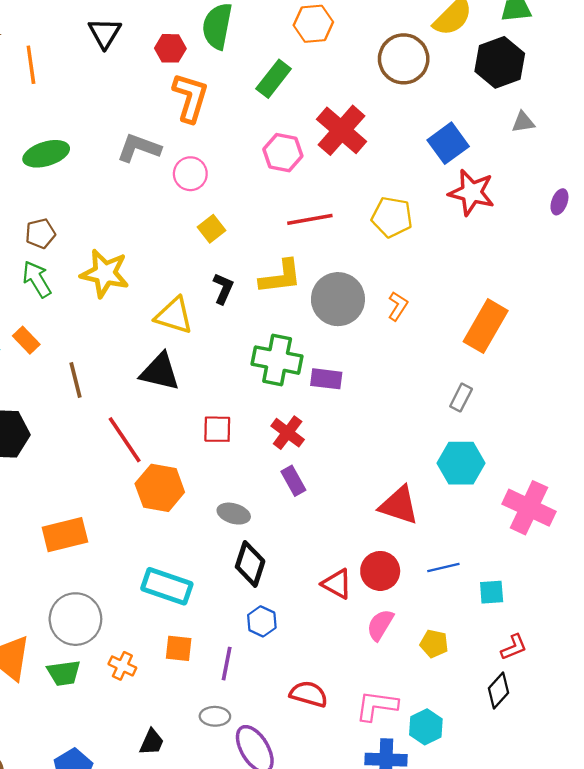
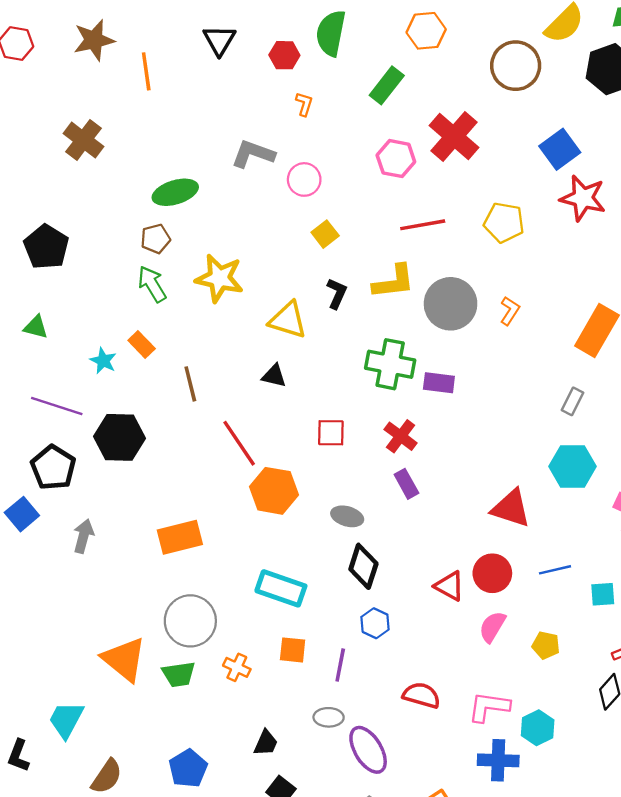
orange L-shape: (190, 98) -> (304, 104), size x0.5
green ellipse: (46, 154) -> (175, 192), moved
black triangle: (160, 372) -> (274, 376), size x0.6

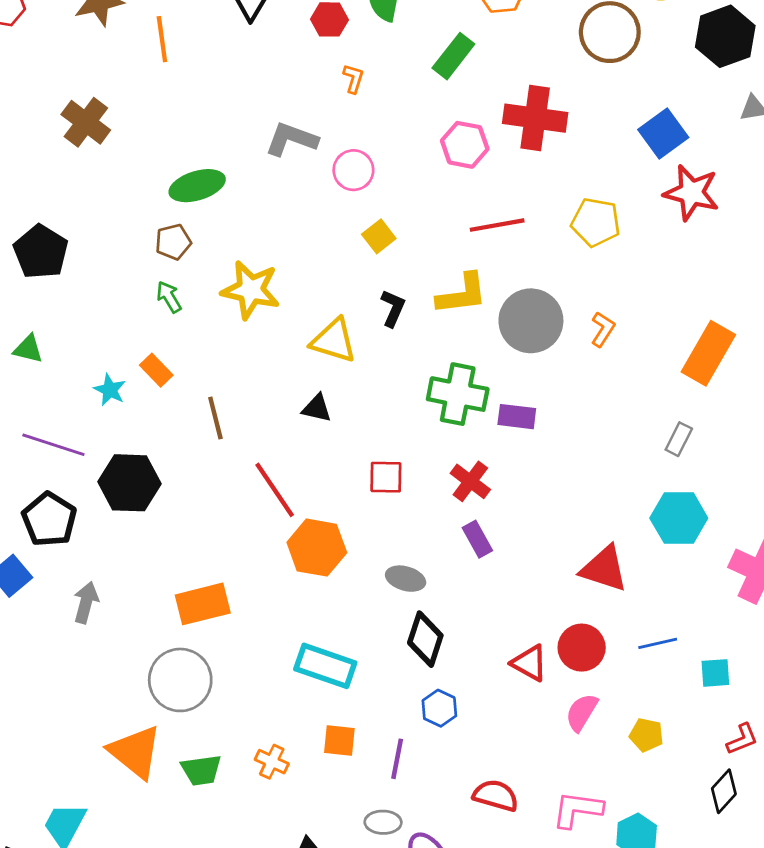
red cross: (454, 137) -> (535, 118), turned -33
green arrow: (152, 284) -> (169, 297), size x0.7
gray circle: (190, 621) -> (180, 680), moved

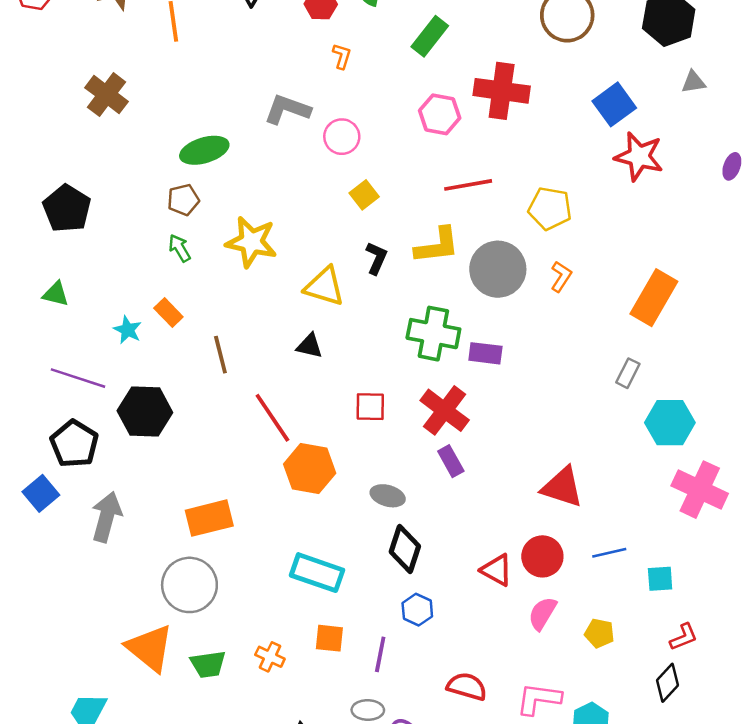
yellow pentagon: (596, 222) -> (550, 208), moved
red cross: (470, 481) -> (445, 410), size x1.4
cyan hexagon: (679, 518) -> (670, 423), moved
gray arrow: (86, 603) -> (106, 517), size x1.4

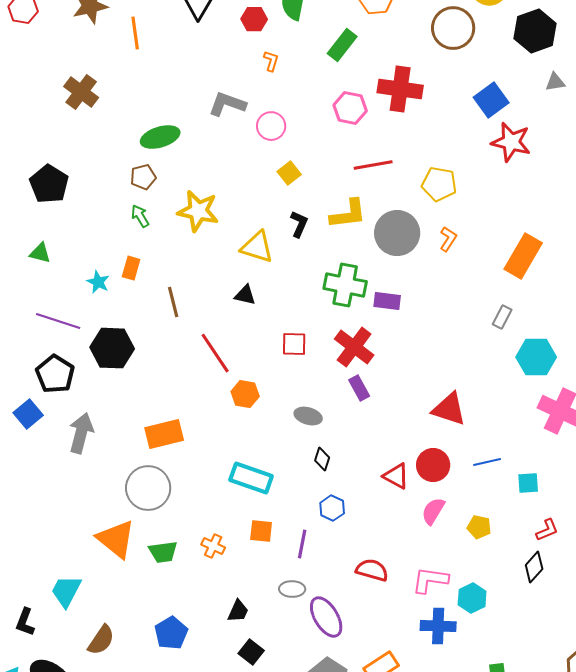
orange rectangle: (168, 312) -> (131, 268), turned 60
orange hexagon: (310, 469) -> (245, 394), size x0.7
black diamond: (405, 549) -> (322, 459), size x0.6

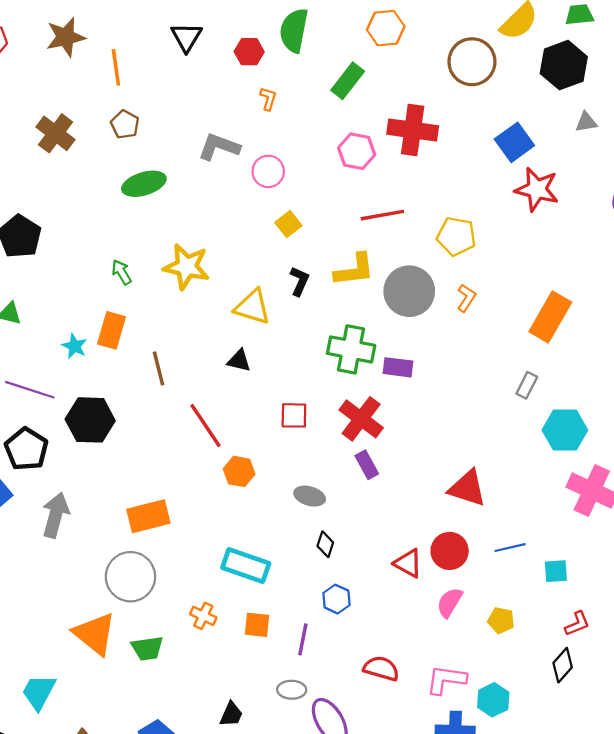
brown pentagon: (143, 177) -> (125, 124), moved, turned -30
orange rectangle: (131, 268) -> (111, 330), size x1.4
orange cross: (213, 546) -> (203, 616), moved

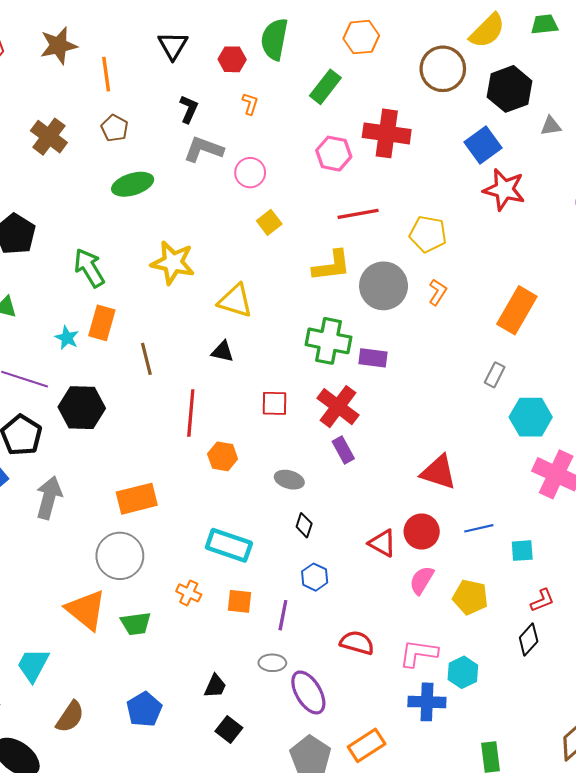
black hexagon: (564, 65) -> (510, 89), moved
green arrow: (122, 272) -> (89, 268), moved, size x1.6
black L-shape: (300, 281) -> (189, 109), moved
red line: (205, 426) -> (191, 413), turned 39
yellow pentagon: (501, 620) -> (470, 597), size x1.4

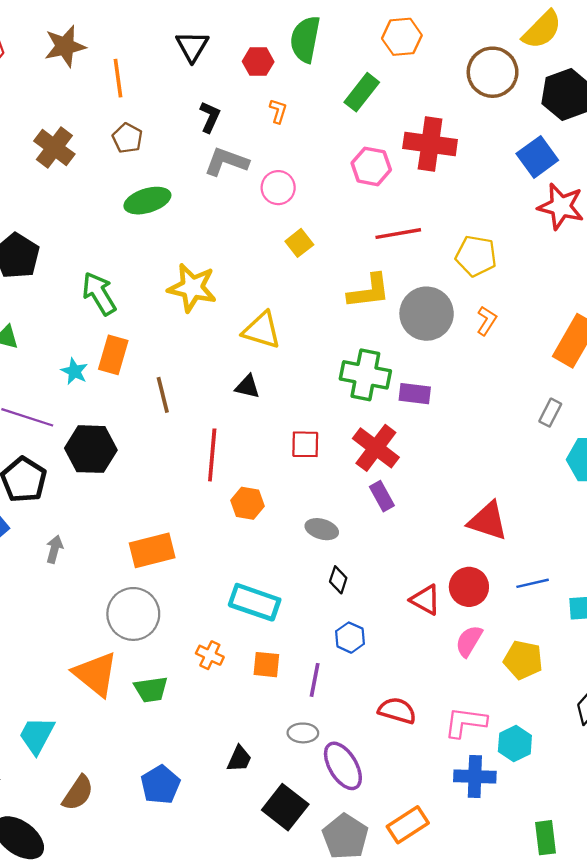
gray arrow: (49, 498) -> (54, 549), size x0.6
black square: (229, 730) -> (285, 807), moved, size x1.5

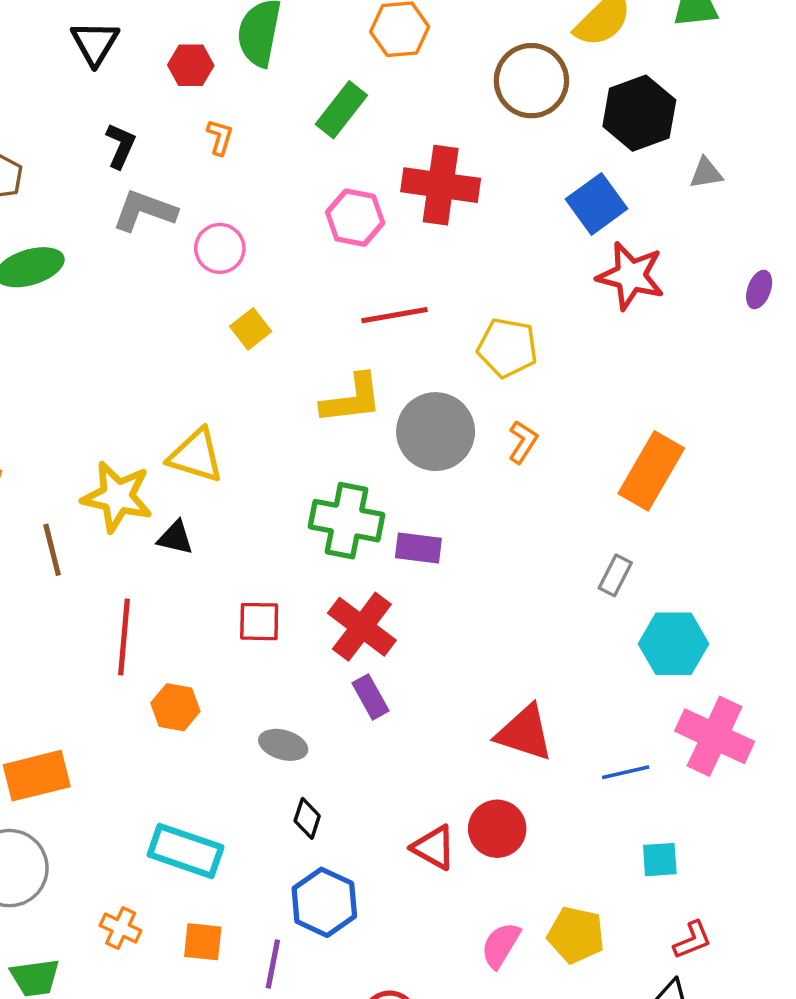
yellow star: (192, 288) -> (117, 497), moved
blue line: (533, 583) -> (626, 772), moved
blue hexagon: (350, 638) -> (324, 902), size x1.5
pink semicircle: (469, 641) -> (501, 945), moved

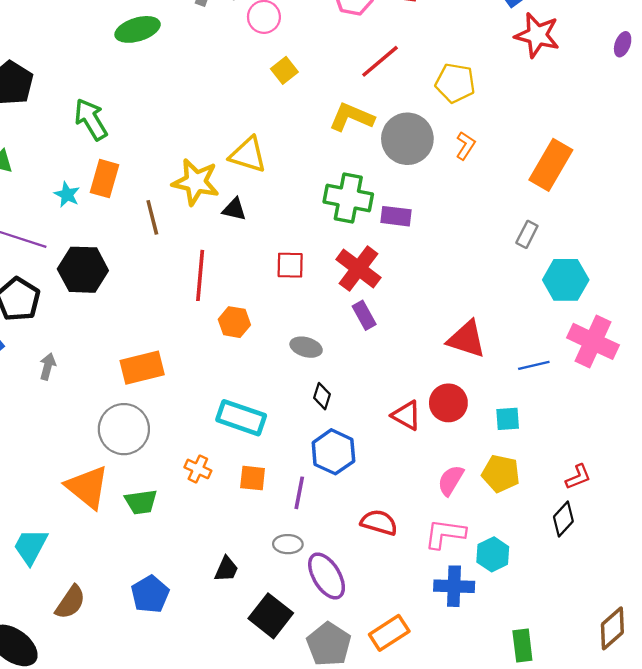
red line: (394, 315) -> (380, 61), turned -30
yellow L-shape: (352, 399) -> (352, 117), turned -150
cyan square: (660, 860) -> (508, 419), moved

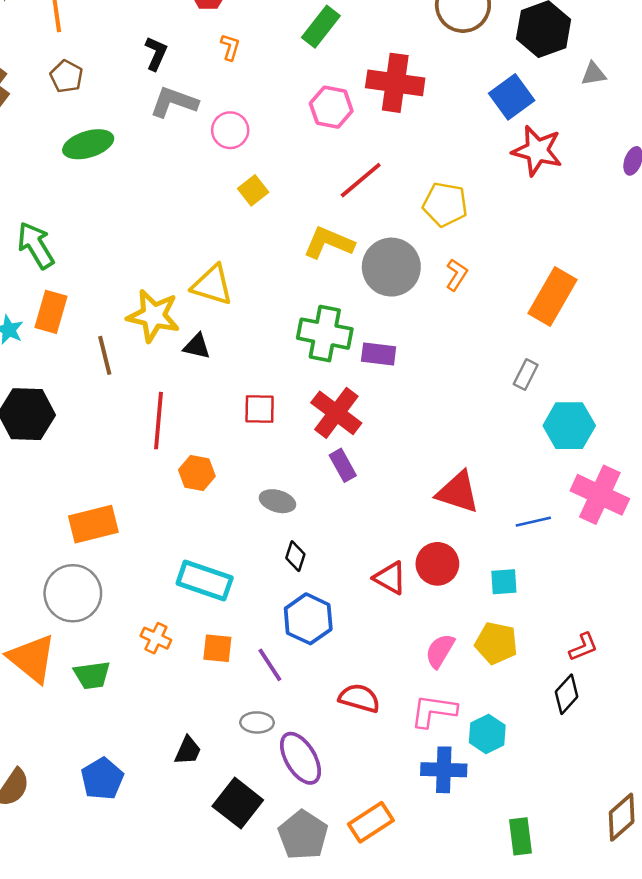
purple line: (299, 493) -> (270, 665), turned -44

